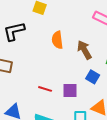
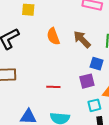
purple square: (70, 91) -> (87, 81), moved

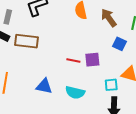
purple square: (87, 81) -> (92, 60), moved

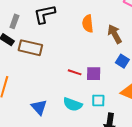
cyan square: (111, 85) -> (98, 100), moved
blue triangle: (44, 86) -> (39, 107), moved, turned 30

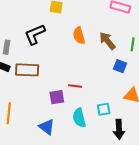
purple square: (94, 74) -> (57, 97), moved
cyan semicircle: (73, 104) -> (79, 118), turned 66

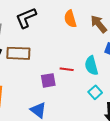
cyan square: (104, 109) -> (95, 92), turned -32
cyan semicircle: (79, 118) -> (91, 66), moved

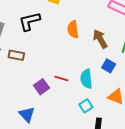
brown rectangle: (18, 53) -> (16, 55), size x0.7
purple square: (48, 80) -> (41, 87), turned -35

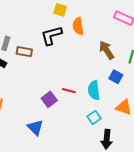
black L-shape: (29, 21) -> (51, 35), moved
orange semicircle: (73, 29) -> (78, 26), moved
brown rectangle: (16, 55) -> (24, 52), moved

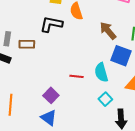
black L-shape: (51, 35) -> (51, 24), turned 35
blue square: (116, 77) -> (121, 56), size x1.5
purple square: (49, 99) -> (51, 95), moved

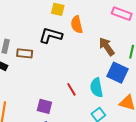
red line: (77, 76) -> (71, 89), turned 48
purple square: (51, 95) -> (44, 106), turned -35

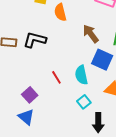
black L-shape: (51, 35) -> (35, 40), moved
purple square: (44, 106) -> (30, 95), turned 35

